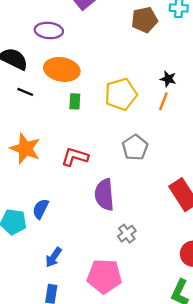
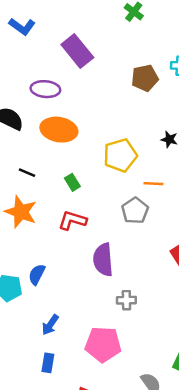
black line: (25, 92) -> (27, 173), moved
green rectangle: (75, 101) -> (72, 182), moved, turned -35
orange line: (163, 101) -> (153, 184), moved, turned 72
gray cross: (127, 234) -> (126, 300), turned 36

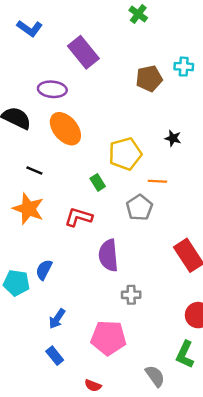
orange ellipse: (59, 130) -> (65, 129), turned 40
green rectangle: (72, 182) -> (98, 182), moved
blue rectangle: (48, 363) -> (55, 356), turned -48

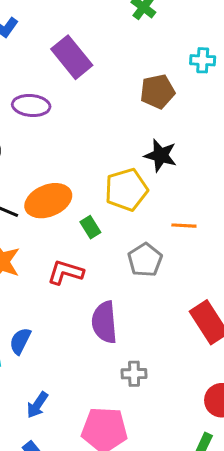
cyan cross: (184, 67) -> (203, 60), moved
orange ellipse: (65, 129) -> (48, 201), moved, turned -72
black star: (173, 138) -> (161, 155), moved, size x1.5
orange line: (157, 181) -> (184, 226), moved

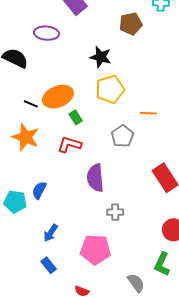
black star: (161, 155) -> (101, 57), moved
green rectangle: (90, 227) -> (76, 117), moved

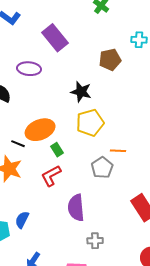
black line: (31, 104) -> (18, 144), moved
orange line: (148, 113) -> (118, 151), moved
red L-shape: (69, 144) -> (51, 176), turned -45

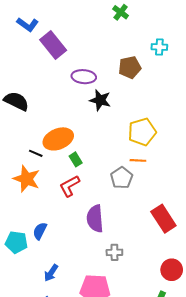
purple rectangle: (55, 38) -> (53, 45), moved
purple ellipse: (29, 69) -> (84, 77), moved
yellow pentagon: (90, 123) -> (142, 132), moved

